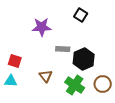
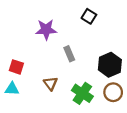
gray rectangle: (63, 49) -> (69, 54), turned 64
black hexagon: (84, 59) -> (110, 65), moved

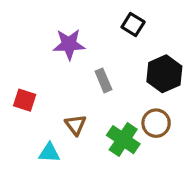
black hexagon: (110, 65) -> (164, 74), moved
cyan triangle: (12, 89) -> (49, 153), moved
brown circle: (113, 92) -> (156, 123), moved

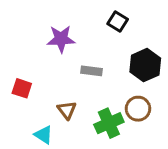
gray rectangle: (103, 80) -> (92, 71), turned -60
green cross: (123, 140) -> (109, 123), turned 32
cyan triangle: (49, 153) -> (44, 135), turned 30

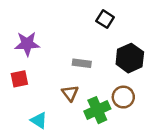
purple star: (61, 39) -> (27, 44), moved
red square: (22, 88) -> (19, 79), turned -30
brown triangle: (67, 110) -> (70, 93), moved

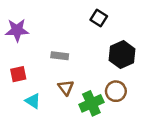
purple star: (27, 44) -> (17, 30), moved
gray rectangle: (82, 63) -> (60, 56), moved
cyan triangle: (39, 120) -> (33, 101), moved

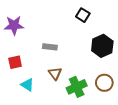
brown circle: (116, 91) -> (104, 83), moved

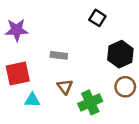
red square: (15, 62) -> (18, 73), size x1.5
brown circle: (104, 83) -> (125, 87), moved
cyan triangle: (27, 85) -> (32, 100), turned -32

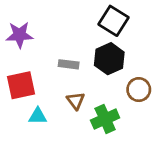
black square: (97, 18) -> (114, 21), size x1.5
black hexagon: (120, 54) -> (109, 59), moved
brown circle: (125, 87) -> (139, 90), moved

